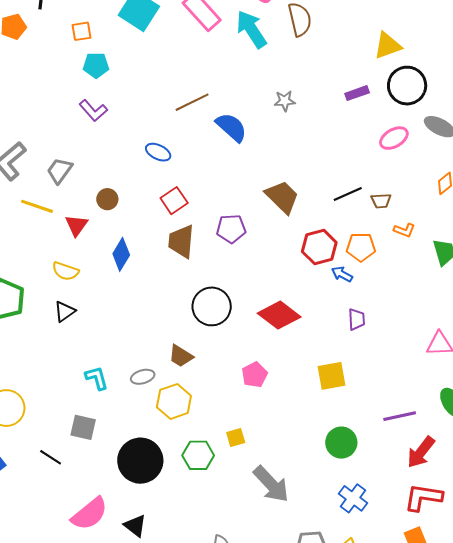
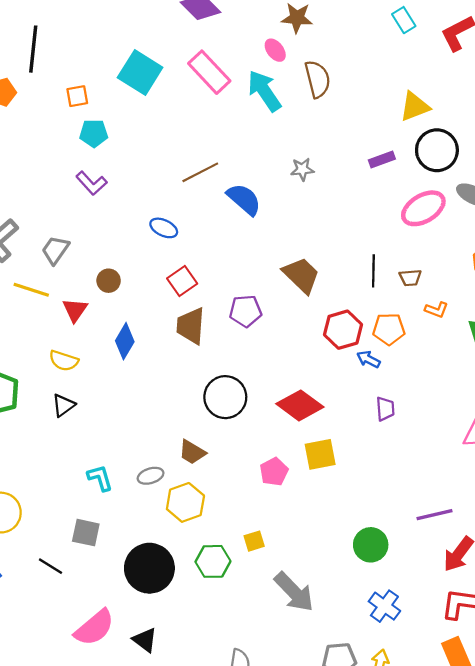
pink ellipse: (394, 138) -> (423, 208), size x1.4
black line: (348, 194) -> (373, 271), turned -64
yellow square: (332, 376) -> (320, 454), moved

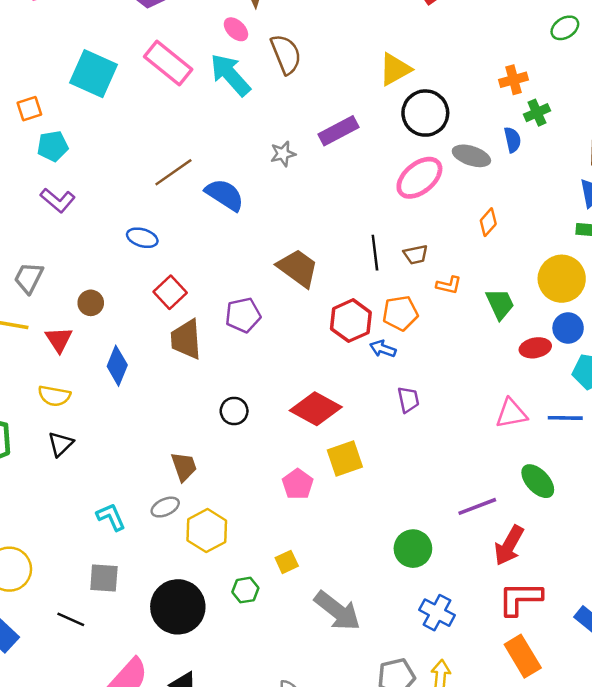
purple rectangle: (382, 159) -> (339, 131), moved, size x1.4
black circle: (225, 397) -> (234, 411), size x0.6
brown trapezoid: (192, 452) -> (184, 467), moved, turned -132
green hexagon: (213, 561) -> (245, 590), size x0.7

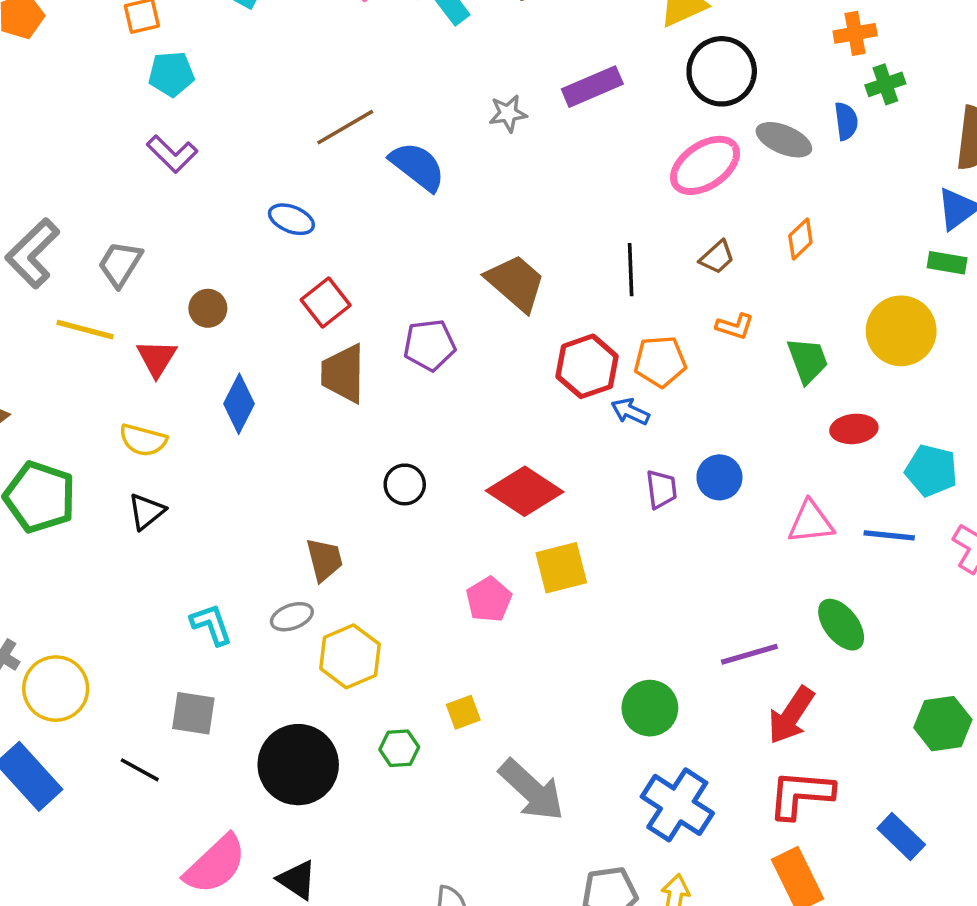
brown trapezoid: (416, 255) -> (717, 257), moved, turned -35
blue circle: (568, 328) -> (719, 477), moved
blue cross: (437, 613) -> (677, 805), size x1.4

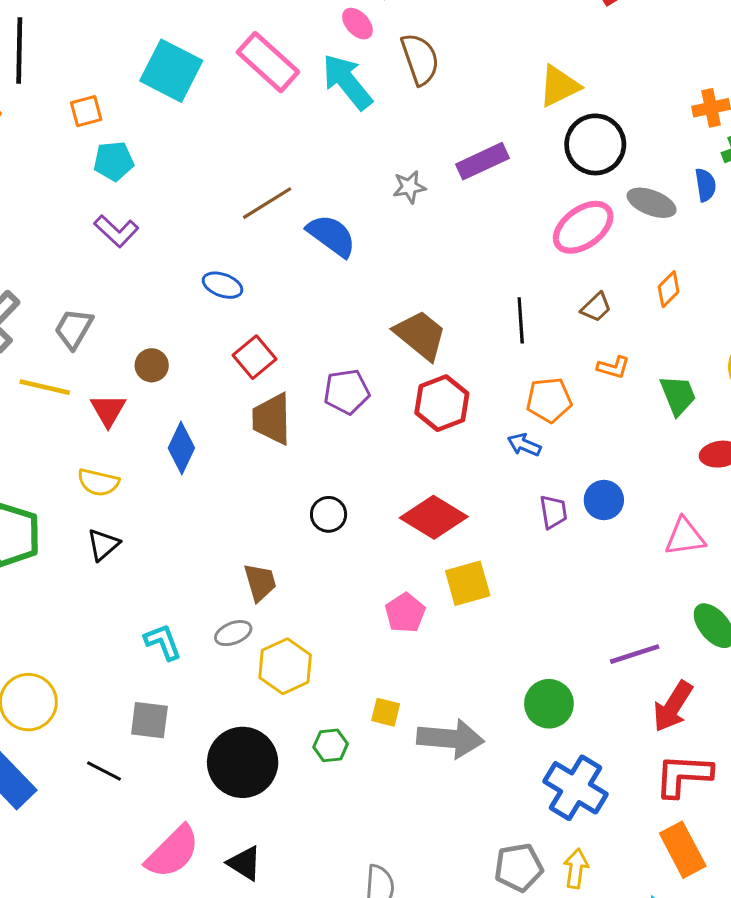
red hexagon: (587, 366) -> (442, 403), moved
yellow square: (463, 712) -> (386, 712), turned 36
gray arrow: (532, 790) -> (450, 739), moved, turned -36

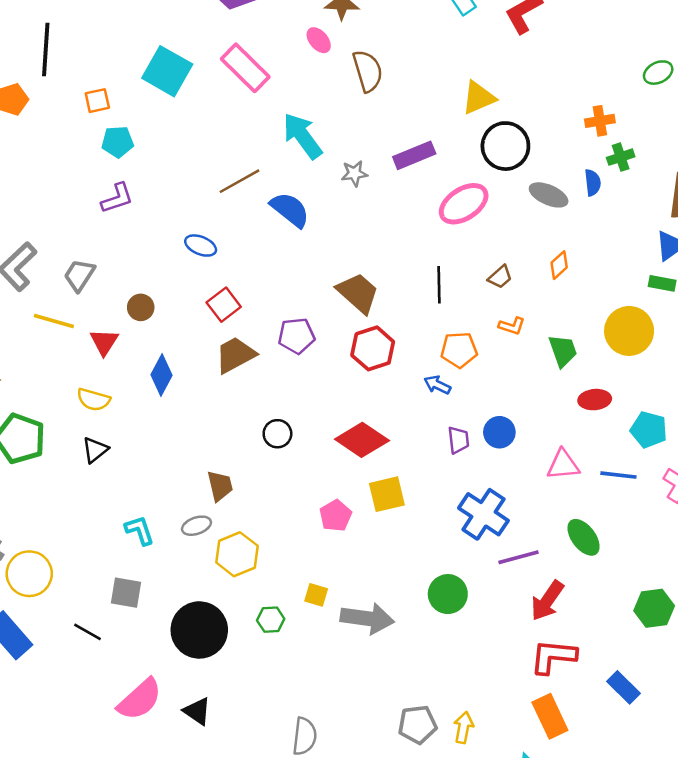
cyan arrow: (347, 82) -> (302, 136), moved
pink ellipse: (583, 227) -> (464, 204), moved
purple L-shape: (116, 231) -> (117, 198), turned -64
brown trapezoid: (272, 419) -> (235, 355), turned 60
blue cross: (575, 788) -> (483, 514), moved

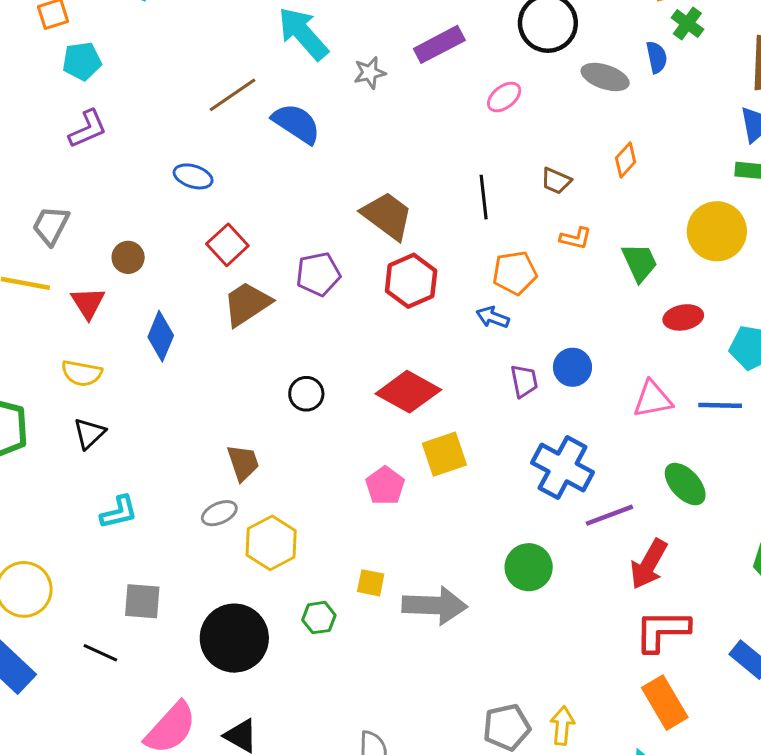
green cross: (621, 157) -> (687, 23), turned -30
pink ellipse: (464, 204) -> (504, 97), size x0.6
brown trapezoid: (500, 277) -> (556, 181), turned 70
cyan L-shape: (140, 530) -> (119, 512), moved, turned 100

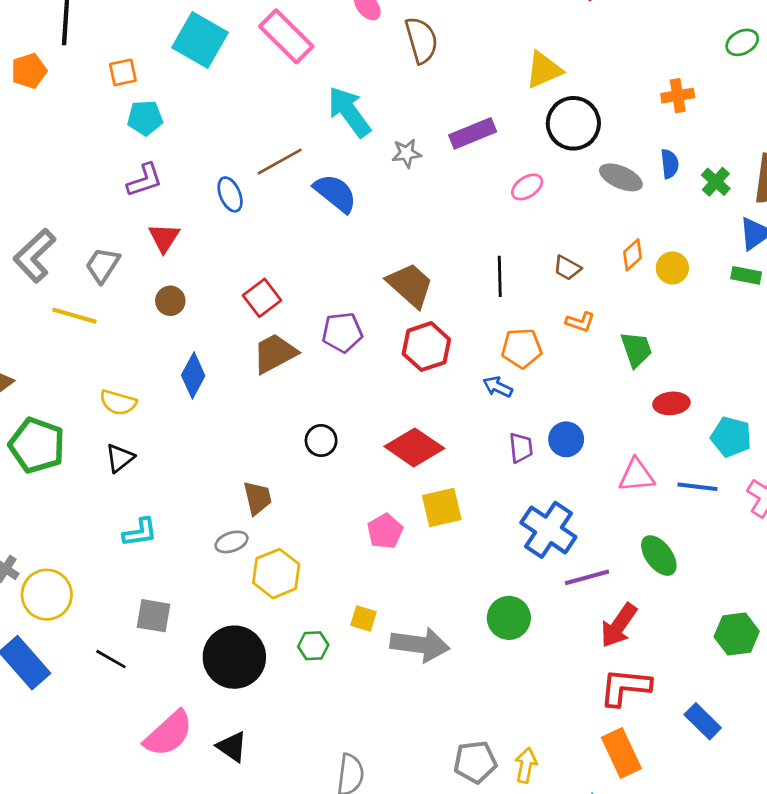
green cross: (687, 23) -> (716, 182), moved
blue ellipse: (193, 176) -> (230, 194), moved, turned 44
yellow circle: (717, 231) -> (672, 268), moved, size x0.6
red triangle: (88, 303) -> (164, 238), moved

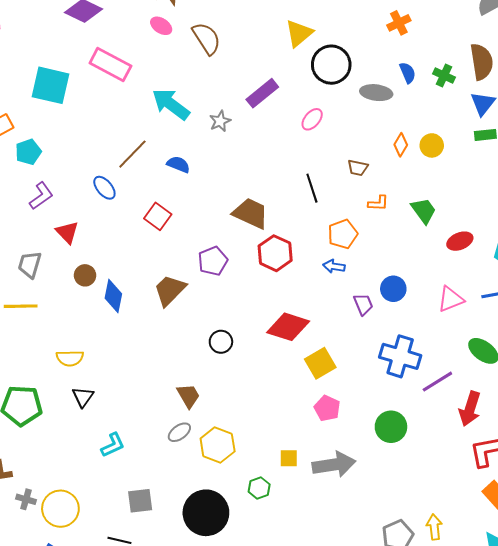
blue semicircle: (335, 193) -> (178, 164), size x0.7
red square: (262, 298) -> (158, 216), moved
blue diamond: (193, 375) -> (113, 296), moved
pink pentagon: (385, 531) -> (327, 408), moved

